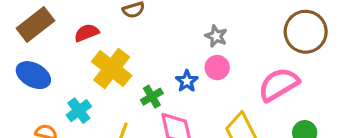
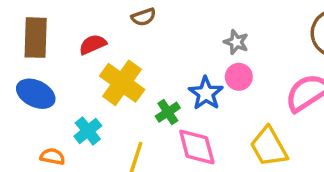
brown rectangle: (35, 24) -> (36, 38), turned -48
blue star: (187, 81) -> (206, 93), size x1.4

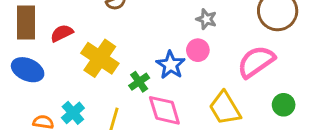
gray star: (236, 42) -> (206, 19), moved
red semicircle: (93, 44) -> (62, 33), moved
cyan cross: (88, 131) -> (73, 113), moved

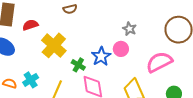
green cross: (139, 82) -> (78, 65), turned -32

